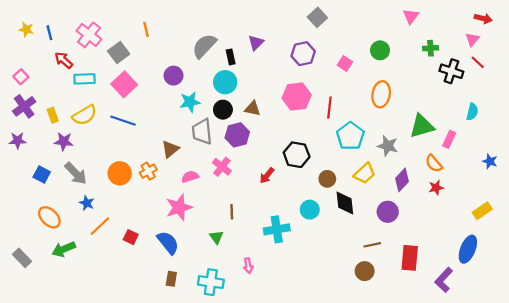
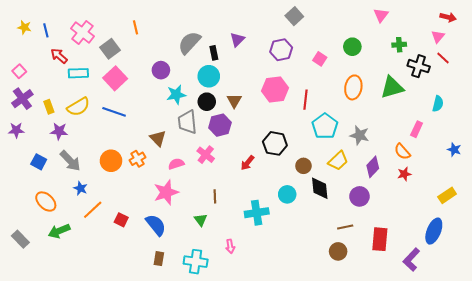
brown triangle: (253, 109) -> (234, 101), turned 49
green triangle: (422, 126) -> (392, 87), moved
brown triangle: (170, 149) -> (158, 138), turned -36

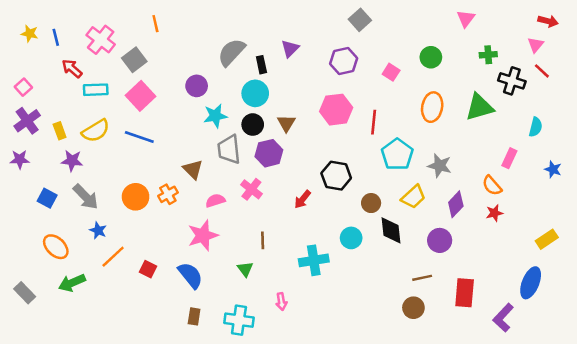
orange line: (135, 27) -> (155, 24), moved
blue star: (454, 150) -> (553, 169), moved

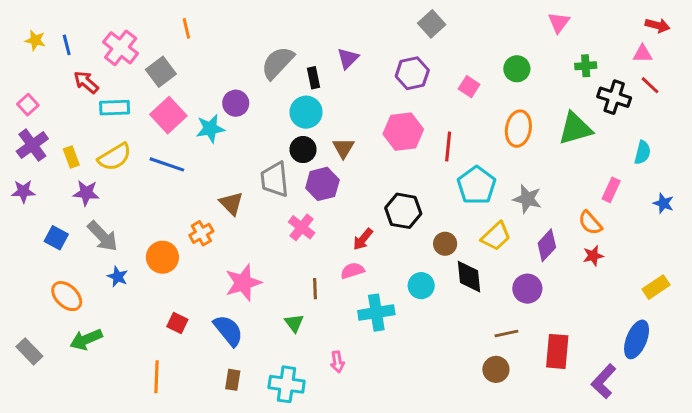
pink triangle: (536, 45) -> (643, 54), turned 49
cyan star: (215, 116) -> (210, 129), moved
orange circle: (136, 197) -> (162, 257), moved
pink semicircle: (215, 201) -> (352, 271), moved
orange line: (113, 257) -> (156, 377), moved, turned -45

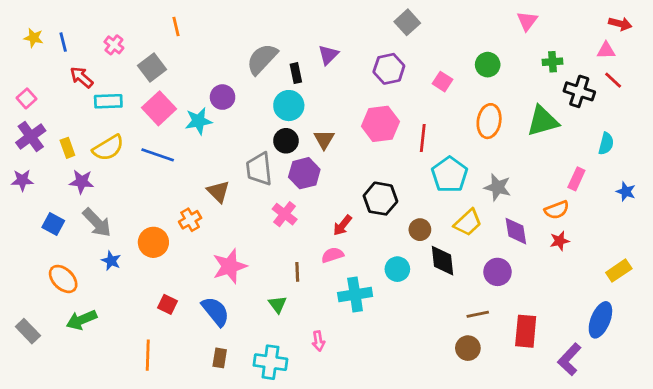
pink cross: (121, 48) -> (114, 45), size x0.6
orange semicircle: (590, 223) -> (557, 210), turned -70
purple diamond: (547, 245) -> (516, 231), turned -52

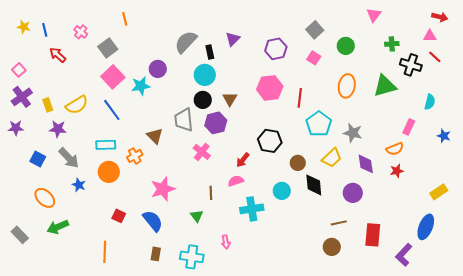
gray square: (407, 22) -> (315, 30), moved
cyan rectangle: (108, 101) -> (106, 145), moved
blue line: (158, 155) -> (112, 110), turned 35

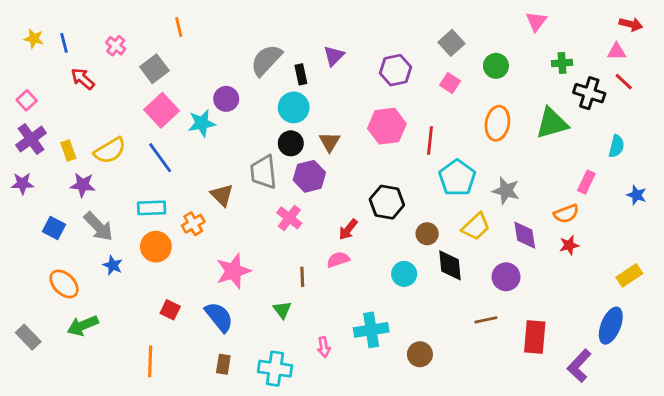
cyan cross: (252, 209) -> (371, 330), moved
brown circle: (332, 247) -> (420, 354), moved

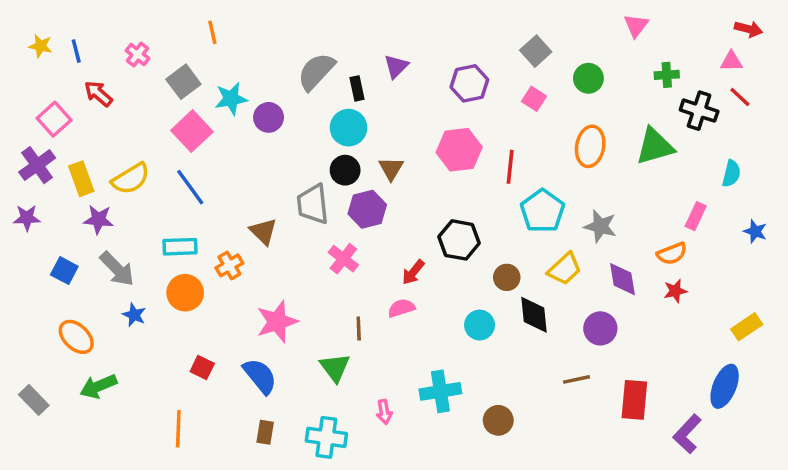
pink square: (27, 100) -> (54, 119), moved, size x1.4
cyan star: (202, 123) -> (231, 99), moved
yellow rectangle: (68, 151) -> (81, 179), size x1.4
green triangle: (282, 310) -> (335, 368), size x1.4

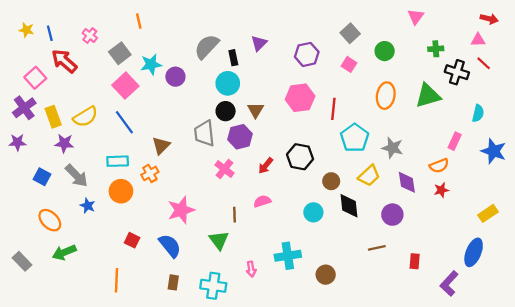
red arrow: (98, 94) -> (64, 61), size x1.4
brown triangle: (263, 231) -> (161, 146), moved, turned 30
blue star: (755, 231) -> (494, 151), size x1.6
red arrow: (413, 272) -> (266, 166), moved
red rectangle: (634, 400) -> (415, 261), size x0.6

